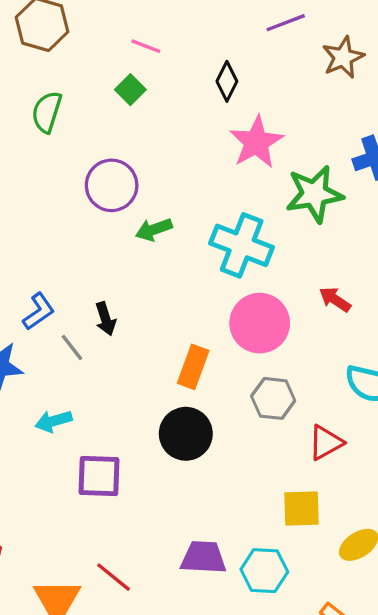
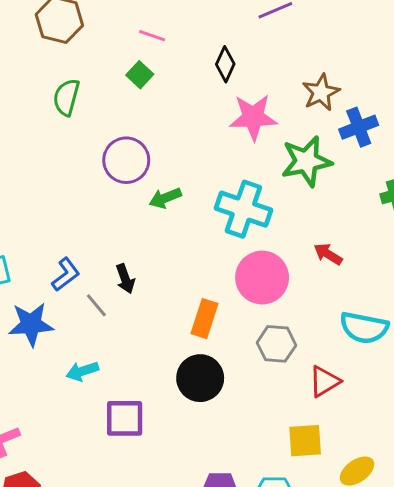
brown star: (343, 57) -> (321, 92), moved
pink star: (256, 142) -> (253, 117), turned 30

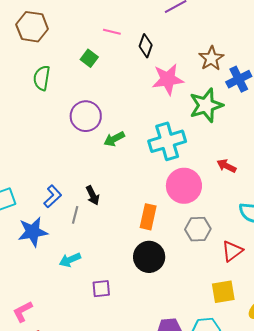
pink line: (152, 36) -> (112, 32), moved
cyan cross: (243, 209) -> (167, 141), turned -30
gray line: (96, 305) -> (75, 215), turned 60
purple square: (125, 418) -> (101, 289), size x0.7

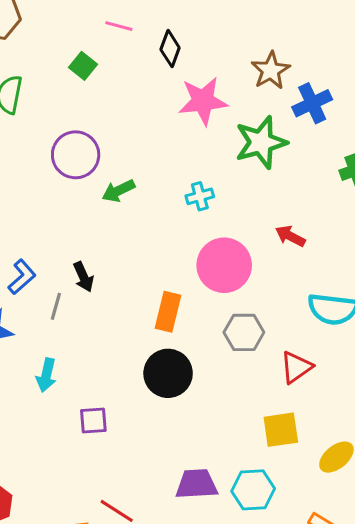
cyan cross: (167, 141) -> (200, 196), size x0.5
cyan arrow: (70, 260) -> (46, 375), turned -55

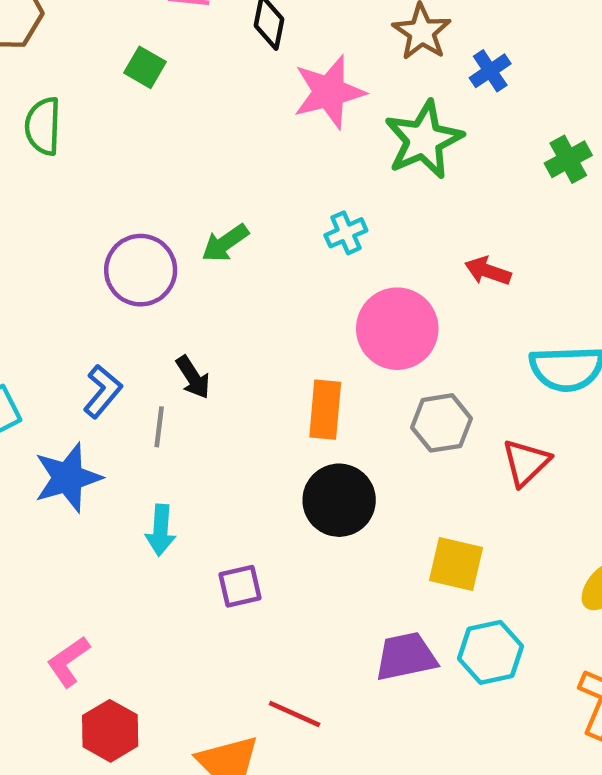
blue cross: (312, 103) -> (490, 71), size x0.7
purple circle: (76, 155) -> (141, 270), moved
yellow square: (281, 430) -> (456, 564), moved, turned 30

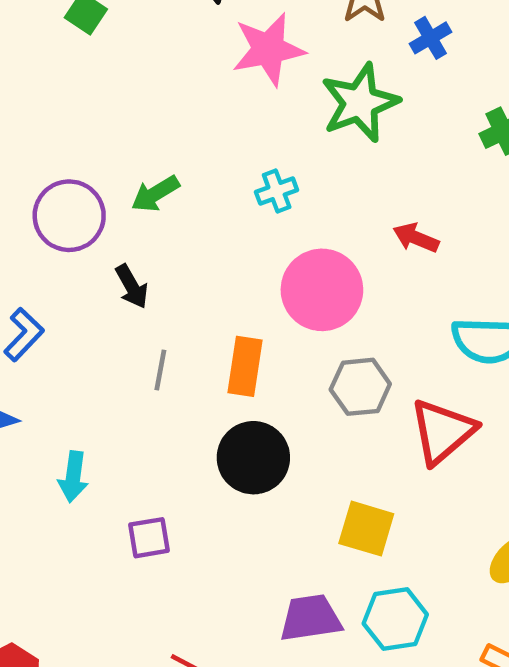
black arrow: (193, 377) -> (132, 286), moved
gray line: (159, 427) -> (160, 370), moved
red triangle: (526, 462) -> (442, 431), size x1.4

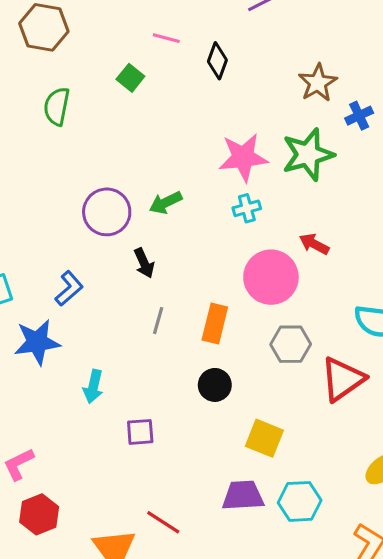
pink star: (268, 49) -> (243, 157), moved
red arrow: (416, 238) -> (314, 244), moved
black circle: (253, 458) -> (215, 385), size x0.7
yellow square: (366, 529) -> (264, 438), moved

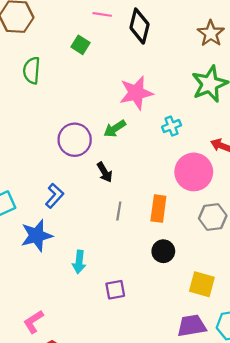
black diamond: (217, 61) -> (139, 26), size x1.4
pink star: (243, 157) -> (136, 93), moved

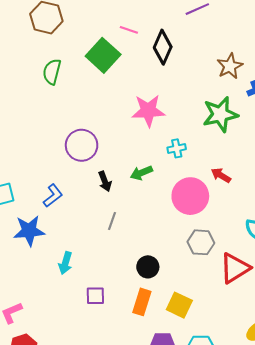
green square: (80, 45) -> (103, 55), size x1.8
green arrow: (115, 129) -> (141, 173), moved
orange rectangle: (158, 209) -> (142, 302), moved

